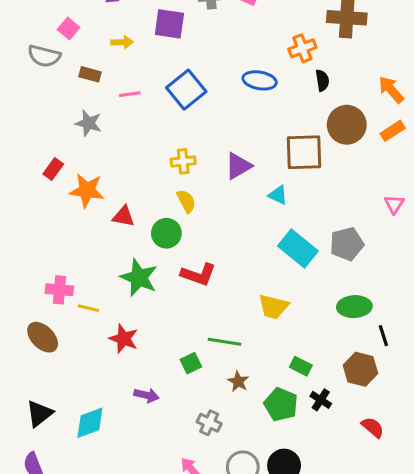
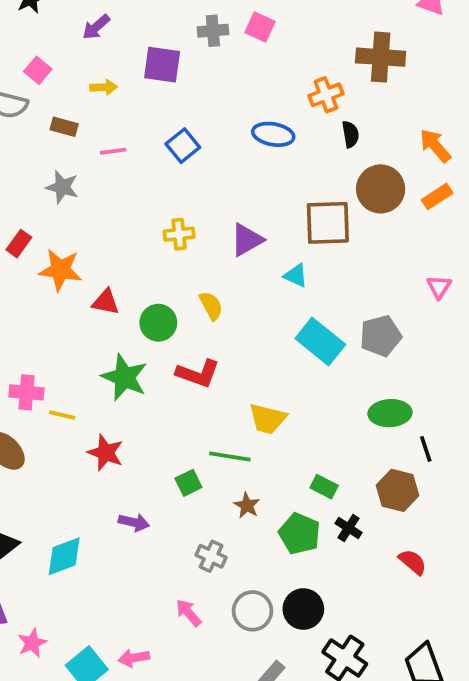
blue square: (186, 90) -> (183, 146), size x0.7
yellow semicircle: (186, 201) -> (211, 306), moved
yellow trapezoid: (273, 307) -> (268, 419), moved

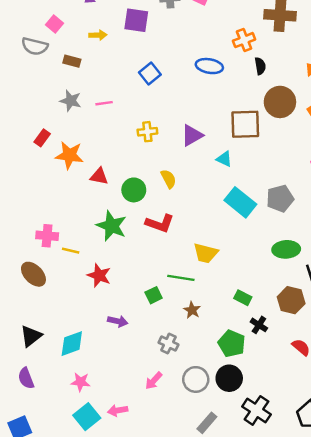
pink line: (113, 151) -> (104, 103), moved
green pentagon: (300, 534) -> (232, 344), moved
pink arrow: (188, 613) -> (154, 381), turned -96
pink star: (32, 643) -> (81, 382), moved, turned 30

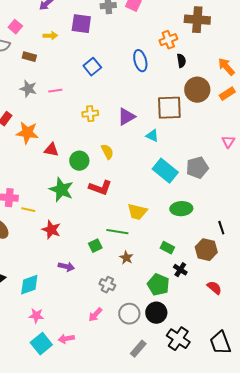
blue ellipse: (209, 66) -> (140, 61), turned 65
green ellipse: (286, 249) -> (181, 209), moved

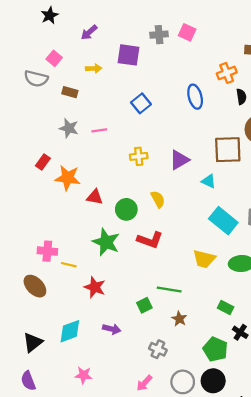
yellow trapezoid: (137, 212) -> (204, 259), moved
cyan diamond: (29, 285) -> (70, 331), moved
pink star: (36, 316) -> (83, 375), moved

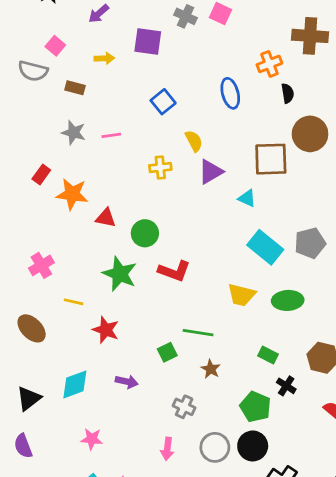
gray cross: (159, 35) -> (185, 16), turned 30
yellow semicircle: (158, 199) -> (194, 141), moved
pink cross: (47, 251) -> (41, 265), moved, turned -36
pink arrow: (144, 383) -> (167, 449), turned -36

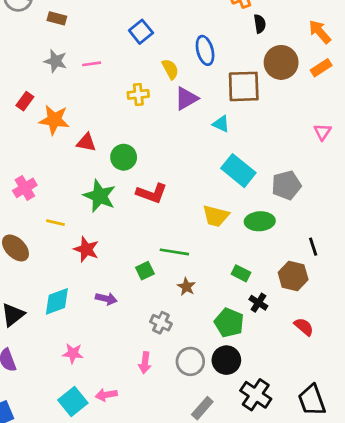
blue ellipse: (230, 93) -> (205, 50), moved
gray pentagon: (310, 243) -> (286, 185), moved

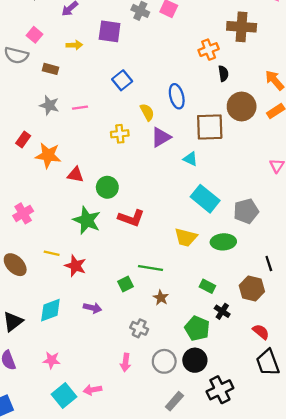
yellow line: (56, 223) -> (52, 253), moved
pink star: (73, 353) -> (52, 360), moved
black cross: (256, 395) -> (220, 390), turned 30
black trapezoid: (312, 400) -> (268, 362), moved

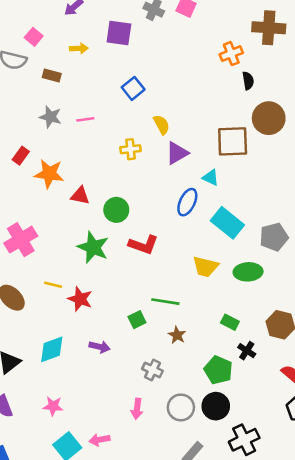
blue ellipse: (177, 96) -> (187, 202), moved, turned 40
pink cross: (23, 213) -> (21, 240), size x1.4

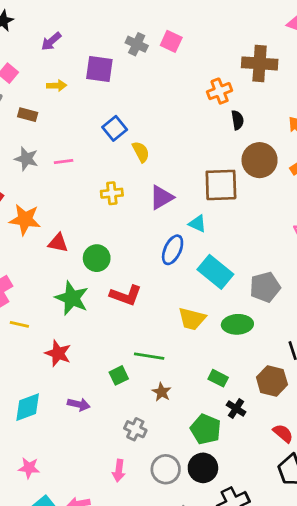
yellow semicircle: (162, 125) -> (141, 152), moved
yellow line: (53, 285) -> (19, 324), moved

